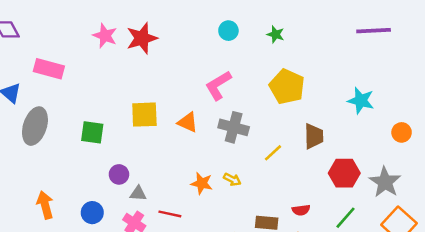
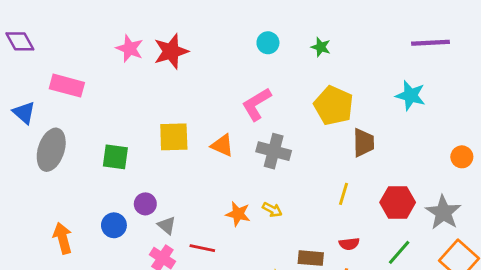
cyan star: (361, 101) -> (411, 96), moved
brown trapezoid: (314, 136) -> (363, 143), moved
yellow line: (273, 153) -> (344, 194), moved, turned -30
gray triangle: (138, 194) -> (167, 225), turned 36
blue circle: (92, 213) -> (114, 225), moved

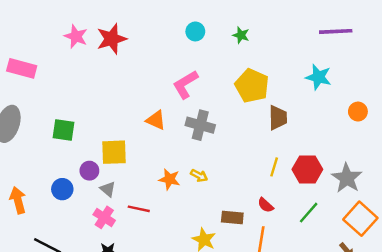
yellow square: (174, 137) -> (114, 152), moved
orange circle: (462, 157) -> (358, 112), moved
yellow line: (344, 194) -> (274, 167), moved
red semicircle: (349, 244) -> (266, 205), turned 49

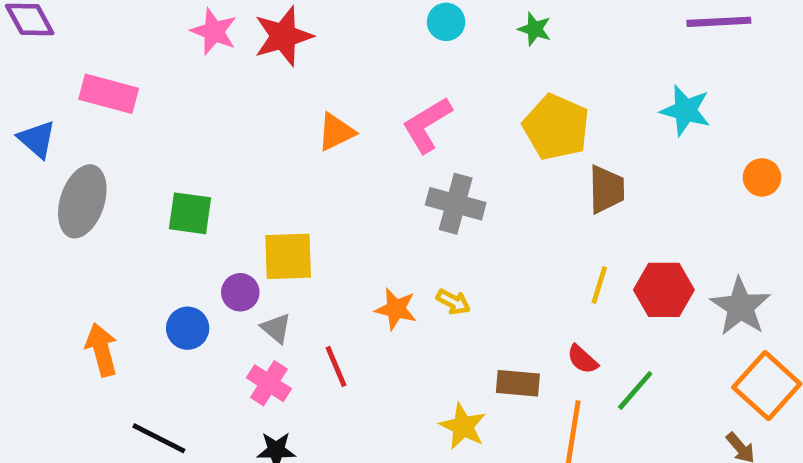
orange triangle: (156, 120) -> (336, 132), moved, turned -50
red line: (139, 209) -> (336, 366), turned 55
green line: (309, 213) -> (635, 390), moved

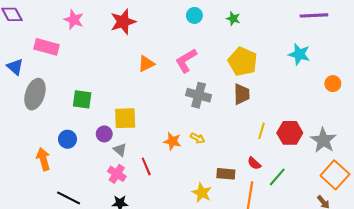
pink star: (214, 31) -> (74, 20), moved
brown trapezoid: (606, 189) -> (242, 94), moved
blue circle: (188, 328) -> (67, 139), moved

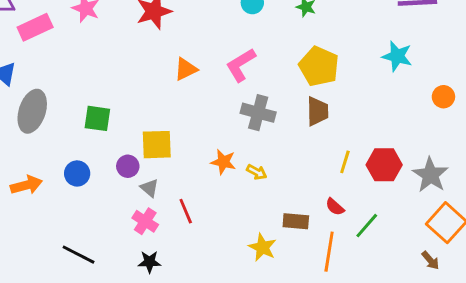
pink rectangle: (47, 47) -> (35, 27), moved, turned -40
orange star: (172, 141) -> (223, 162), moved
orange arrow: (43, 159) -> (26, 185), moved, turned 90

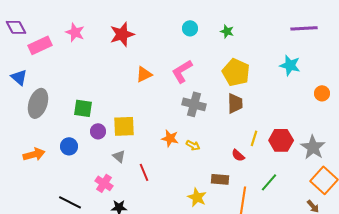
purple circle: (128, 166) -> (98, 131), moved
red semicircle: (335, 207) -> (238, 155), moved
pink cross: (145, 221) -> (104, 183), moved

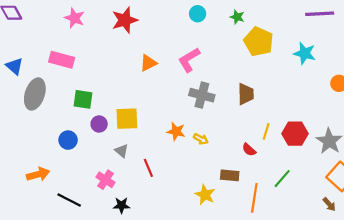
pink rectangle: (40, 45) -> (62, 60), moved, turned 40
yellow pentagon: (236, 72) -> (259, 42), moved
orange arrow: (34, 154) -> (38, 174), moved

